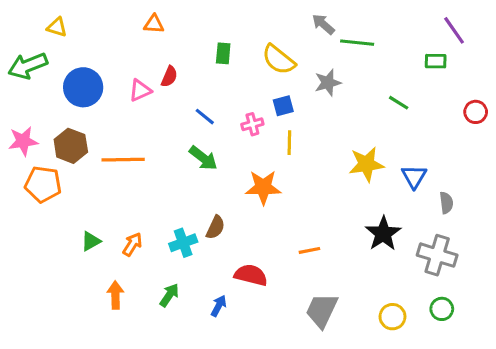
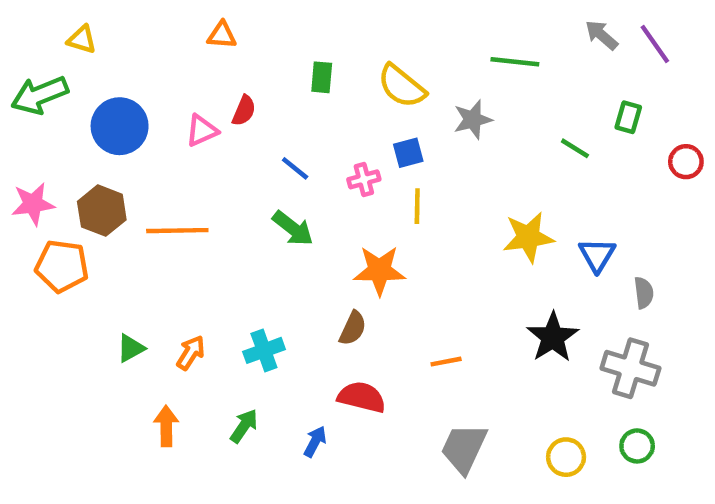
gray arrow: (323, 24) -> (602, 35), moved
green rectangle: (436, 61) -> (628, 117), moved, turned -75
brown semicircle: (215, 227) -> (353, 328), moved

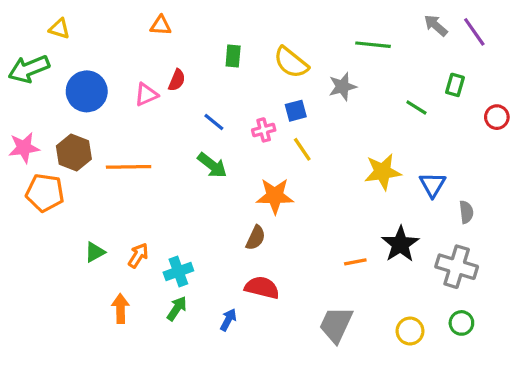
yellow line: (417, 206) -> (302, 149), turned -35
cyan cross: (264, 350) -> (178, 272), moved
orange line: (446, 362) -> (355, 262), moved

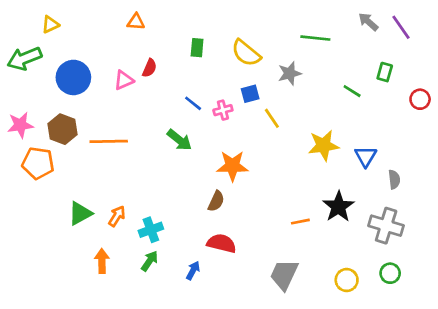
yellow triangle: (59, 29) -> (50, 24), turned -42
blue line: (214, 122) -> (193, 103), moved
yellow line: (302, 149) -> (272, 118), moved
green triangle: (95, 252) -> (80, 213), size x1.4

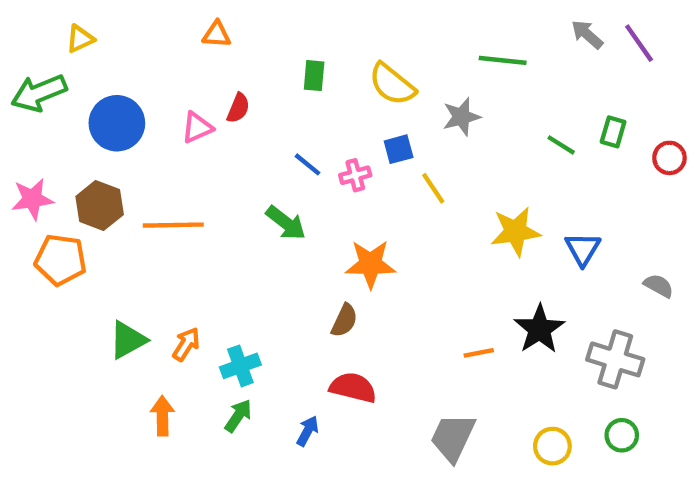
green rectangle: (385, 72) -> (613, 132), moved
gray semicircle: (394, 179) -> (659, 286), moved, turned -54

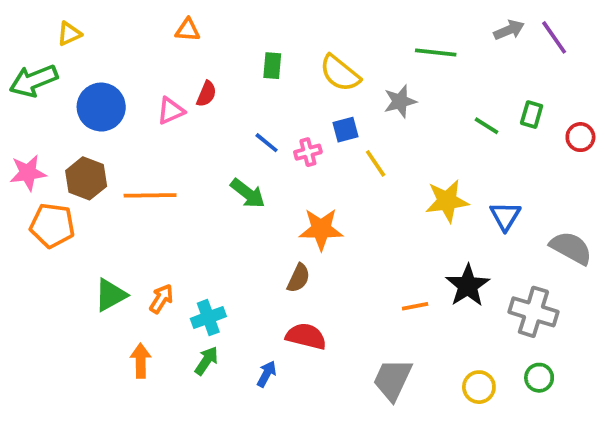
gray arrow: (587, 34) -> (509, 30), turned 116
gray semicircle: (659, 286) -> (571, 248), size x1.6

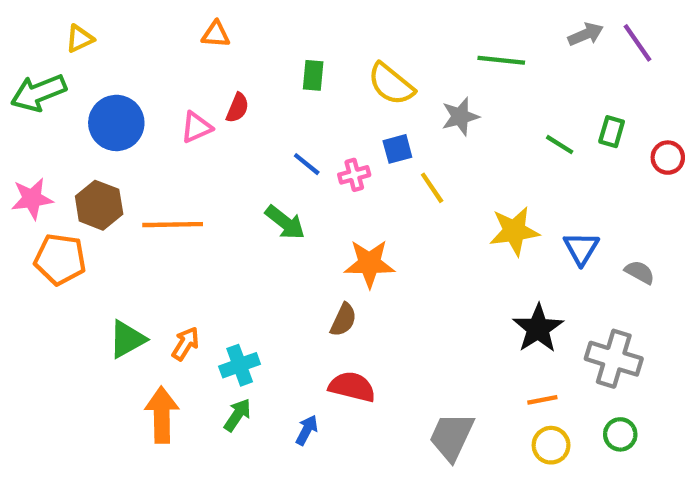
gray semicircle: (571, 248) -> (640, 272), moved, size x0.6
orange line: (415, 306) -> (542, 400), moved
orange arrow: (141, 361) -> (162, 415), size x1.4

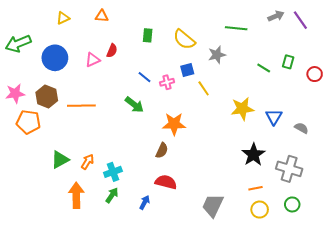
yellow triangle: (80, 39) -> (63, 18), moved

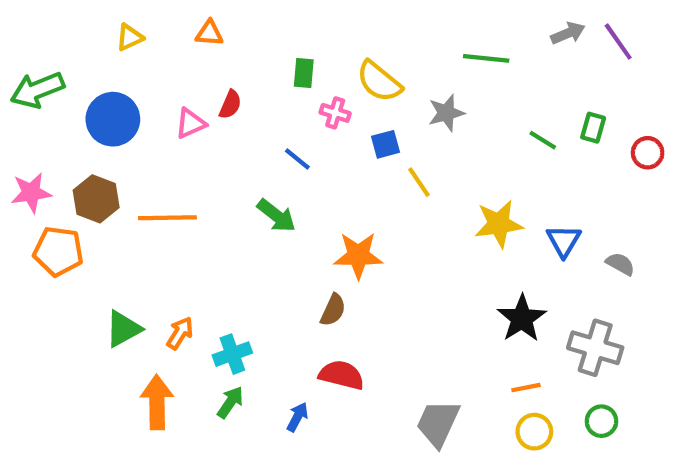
pink cross: (167, 82) -> (335, 113), moved, turned 32

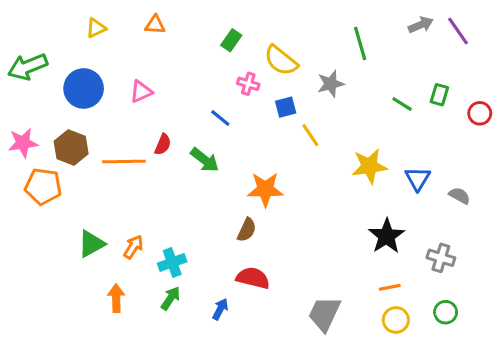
green line: (486, 58) -> (360, 43), turned 68
green rectangle: (304, 73) -> (231, 40), moved, turned 30
red semicircle: (230, 105) -> (163, 144), moved
gray cross: (595, 348) -> (441, 258), size x0.7
orange arrow: (157, 402) -> (116, 298), size x0.7

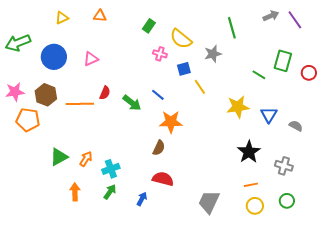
green rectangle: (439, 95) -> (283, 61), size x1.5
green line: (402, 104) -> (259, 75), moved
blue line: (220, 118) -> (158, 95), moved

